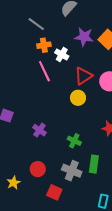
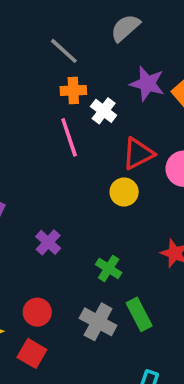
green rectangle: (94, 164) -> (139, 314), turned -42
red square: (54, 192) -> (32, 353), moved

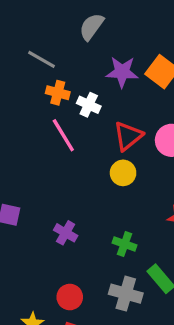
orange cross: (73, 90) -> (58, 93), turned 30

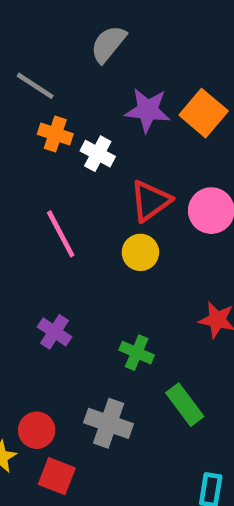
pink line: (63, 135) -> (61, 234), moved
gray cross: (126, 294) -> (109, 423), moved
red circle: (70, 297) -> (37, 430), moved

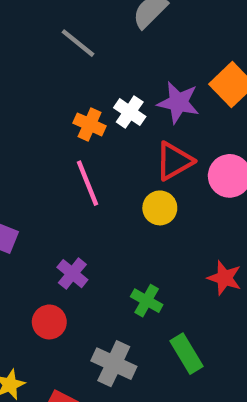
purple star: (148, 110) -> (178, 102), moved
orange cross: (55, 134) -> (90, 124), moved
red circle: (37, 430) -> (49, 322), moved

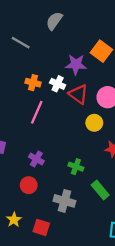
white cross: (130, 112) -> (58, 84), moved
red triangle: (174, 161) -> (78, 94), turned -45
pink line: (88, 183) -> (37, 112), turned 55
yellow circle: (160, 208) -> (94, 123), moved

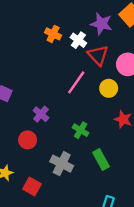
pink line: (37, 112) -> (76, 82), moved

